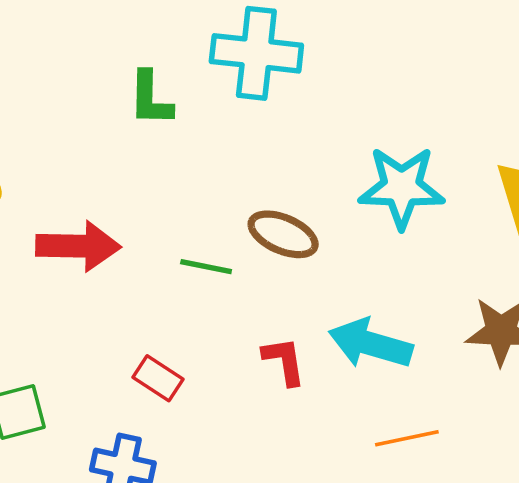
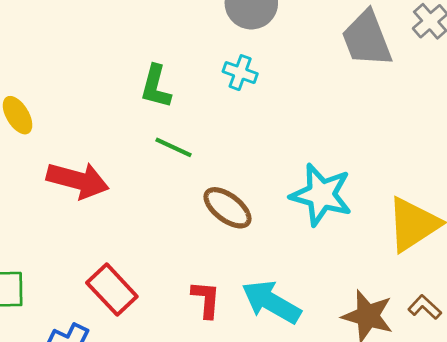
cyan cross: (256, 53) -> (240, 73), size x0.5
green line: (206, 267) -> (173, 147), moved
red rectangle: (158, 378) -> (112, 290), size x1.4

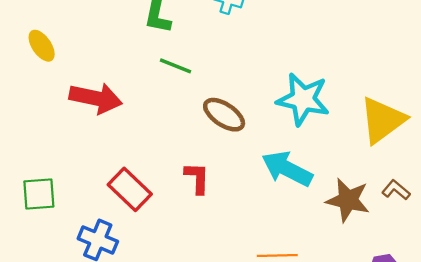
red L-shape: (206, 299) -> (197, 178), moved
cyan arrow: (271, 302) -> (287, 169), moved

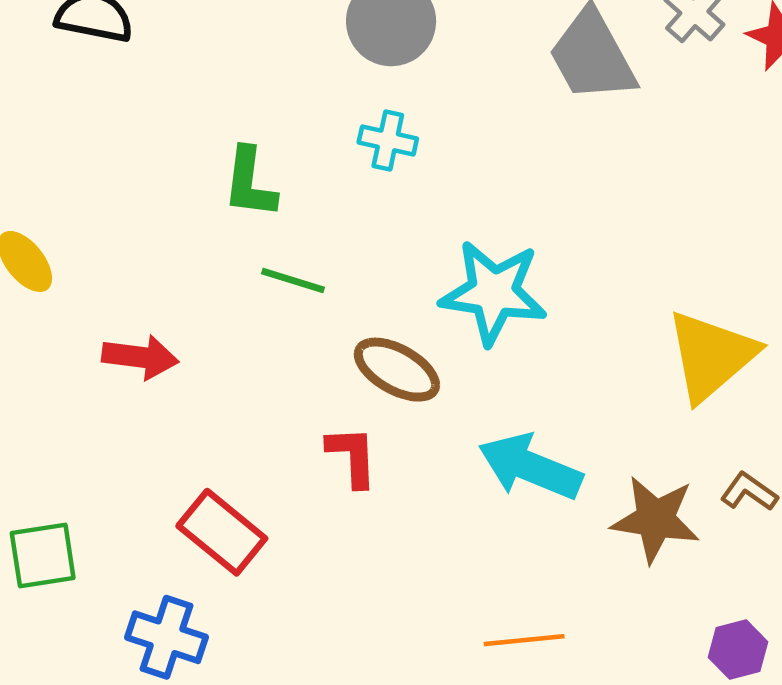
red arrow: (96, 98) -> (140, 357), size x0.7
cyan star: (303, 99) -> (494, 293), moved
red L-shape: (197, 178) -> (352, 456), moved

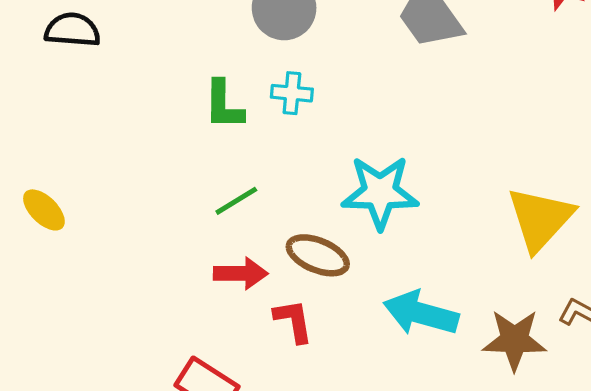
green L-shape: (250, 183) -> (224, 105), moved
green line: (293, 280) -> (236, 201), turned -42
red arrow: (140, 357) -> (241, 273), moved

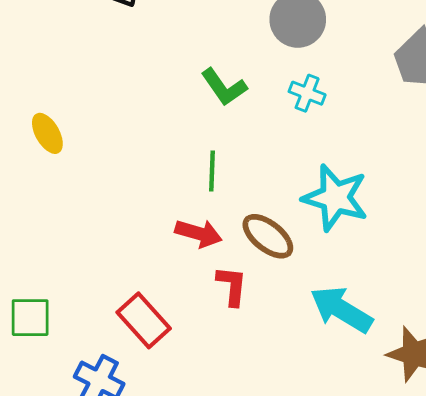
cyan cross: (292, 93) -> (307, 93), moved
green L-shape: (224, 105) -> (224, 87), turned -51
green line: (236, 201) -> (212, 171), turned -72

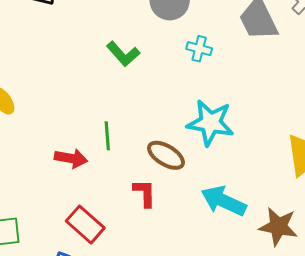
cyan cross: (307, 93) -> (199, 49), moved
green line: (212, 171) -> (107, 136), moved
red arrow: (199, 233) -> (71, 158), moved

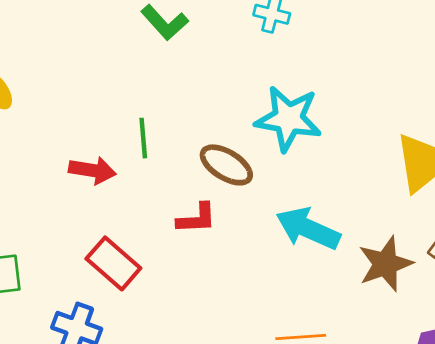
red L-shape: (145, 193) -> (197, 218), turned 88
brown star: (278, 226) -> (385, 264), turned -30

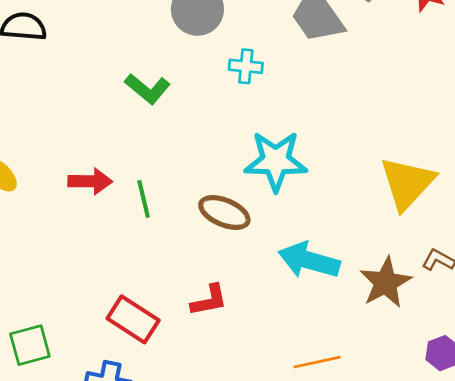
red arrow: (92, 170) -> (90, 181), moved
red L-shape: (197, 218) -> (209, 300), moved

